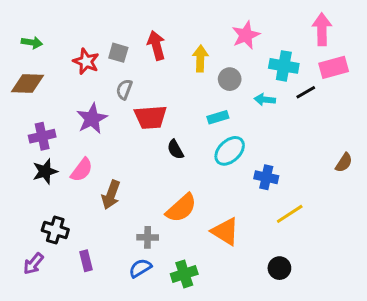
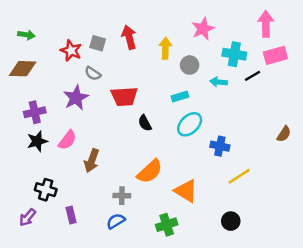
gray semicircle: (124, 89) -> (93, 74), moved, turned -77
green cross: (184, 274) -> (167, 225), moved

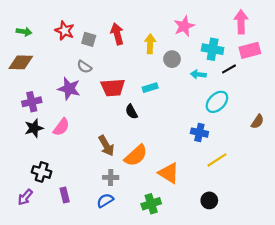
red star: (71, 51) -> (65, 31), moved
cyan rectangle: (180, 96) -> (150, 88), moved
purple star: (76, 98) -> (69, 89), turned -30
cyan ellipse: (190, 124) -> (217, 102), moved
brown arrow: (92, 161) -> (106, 146), moved, turned -50

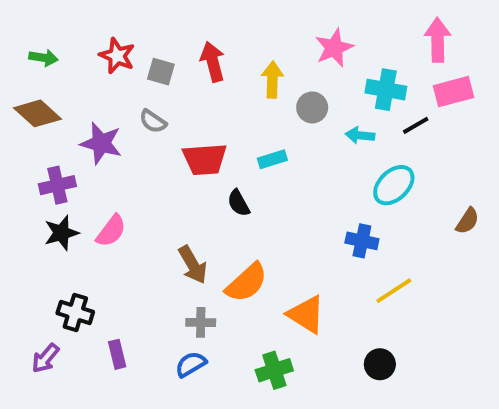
brown diamond: (21, 62) -> (37, 113), turned 40
purple star: (69, 89) -> (101, 143), moved

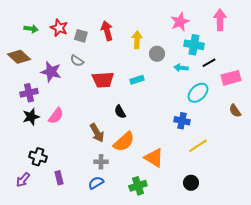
pink star: (334, 48) -> (180, 22), moved
green arrow: (43, 58) -> (31, 29), moved
pink rectangle: (454, 92) -> (231, 78), moved
black semicircle: (239, 203) -> (120, 112), moved
brown semicircle: (467, 221) -> (235, 111), turned 112

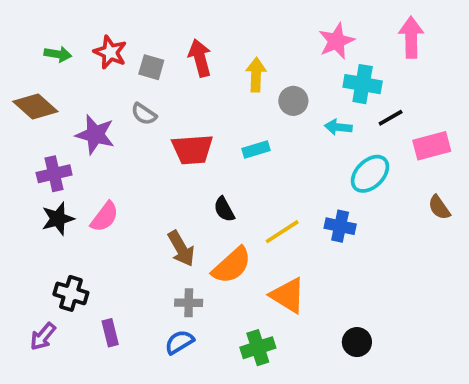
yellow line: (198, 146) -> (282, 232), moved

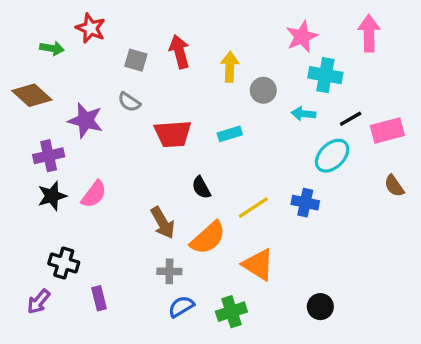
red star: (110, 52) -> (91, 28), moved
black line: (391, 118) -> (351, 119), moved
blue semicircle: (179, 342) -> (181, 307), moved

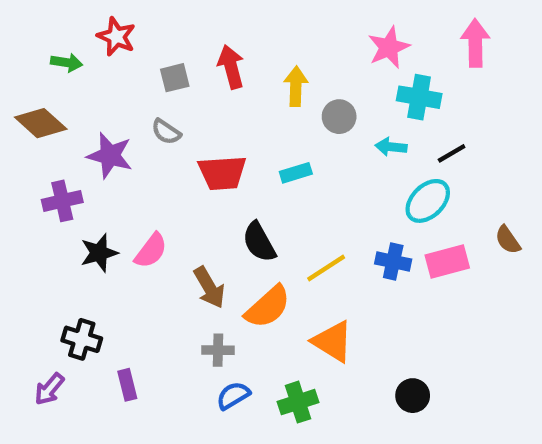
gray square: (136, 60) -> (175, 78), turned -30
pink rectangle: (387, 131) -> (447, 261), moved
black semicircle: (201, 188) -> (259, 242), size x1.4
pink semicircle: (94, 194) -> (151, 251), moved
black star: (52, 196) -> (99, 253), moved

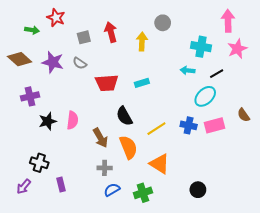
pink star: (389, 47) -> (237, 49), moved
gray circle: (339, 117) -> (163, 23), moved
purple star: (110, 156) -> (53, 62), moved
pink semicircle: (151, 251) -> (72, 120), turned -30
orange semicircle: (268, 307) -> (128, 147), turned -70

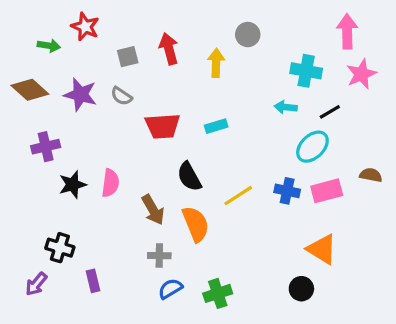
brown semicircle: (244, 115) -> (371, 175), turned 136
orange triangle: (160, 164) -> (322, 249), moved

